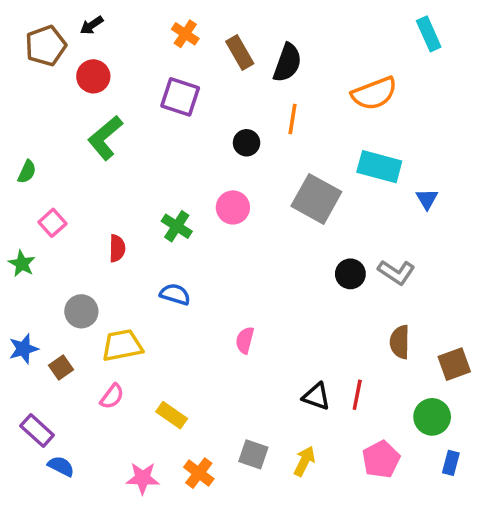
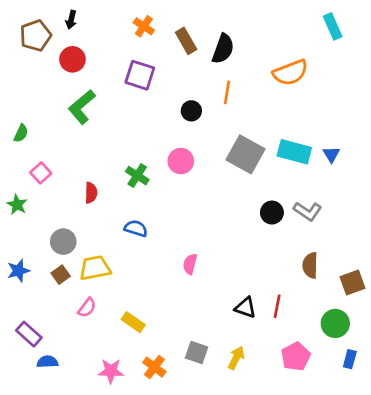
black arrow: (92, 25) -> (71, 20), turned -42
cyan rectangle: (379, 167) -> (294, 152), moved
brown square: (61, 368) -> (61, 275), moved
blue semicircle: (61, 466) -> (47, 362), turned -30

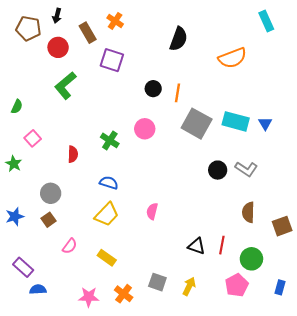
brown pentagon: (36, 36) -> (28, 28), turned 30
brown rectangle: (186, 41) -> (88, 33), moved
orange line: (227, 92) -> (177, 93), moved
yellow trapezoid: (95, 268) -> (107, 214), moved, turned 145
green circle: (335, 323) -> (251, 259), moved

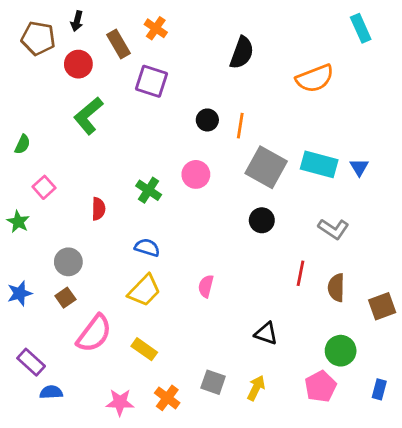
black circle: (218, 170) -> (262, 220), moved
red line: (222, 245) -> (300, 273), moved
pink semicircle: (70, 246) -> (94, 333), size x1.8

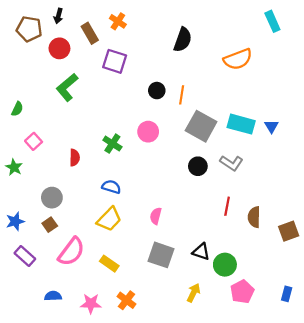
gray L-shape: (333, 229) -> (231, 163), moved
green circle: (341, 351) -> (225, 265), moved
purple rectangle: (31, 362) -> (25, 256), moved
gray square: (213, 382) -> (161, 255), moved, size x1.4
blue semicircle: (51, 392) -> (53, 296), moved

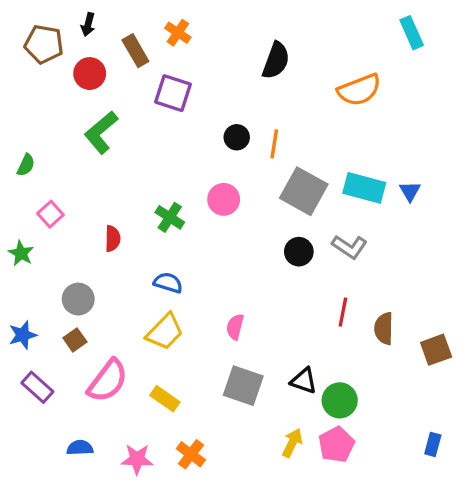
pink pentagon: (242, 292) -> (336, 444), moved

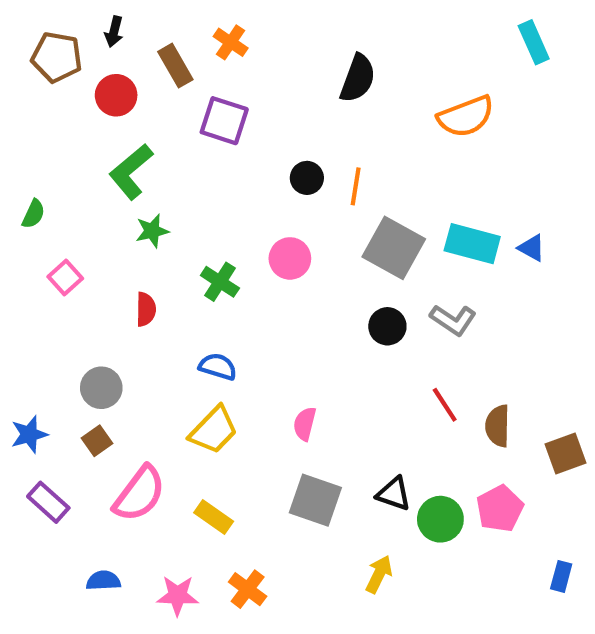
blue triangle: (410, 191) -> (532, 248), turned -30
green star: (21, 253) -> (152, 231), moved, turned 30
red line: (343, 312) -> (445, 405), turned -44
pink pentagon: (336, 444) -> (500, 509), moved

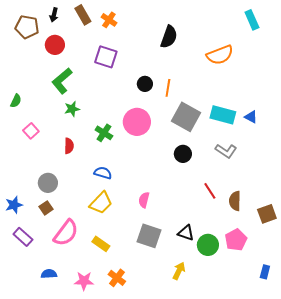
brown rectangle: (175, 66) -> (83, 15), moved
pink circle: (290, 258) -> (137, 122), size x1.4
gray L-shape: (453, 320) -> (226, 151), moved

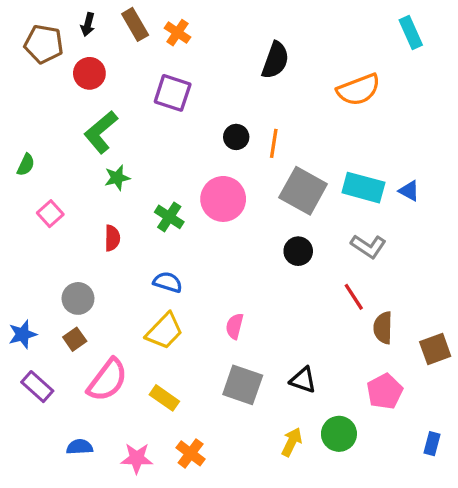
red line: (210, 191) -> (354, 297), moved
green circle: (208, 245) -> (339, 434), moved

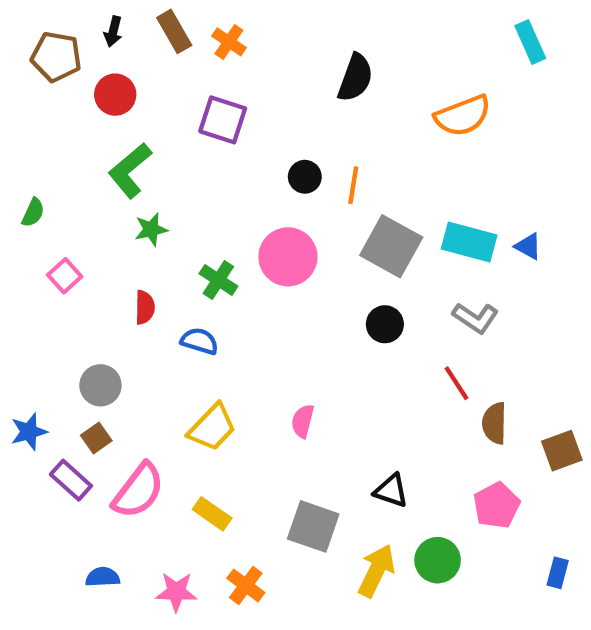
blue semicircle: (168, 282) -> (199, 341), moved
gray square: (243, 385) -> (313, 526), moved
purple rectangle: (37, 387) -> (71, 480), moved
yellow arrow: (292, 442) -> (376, 571), size x1.4

